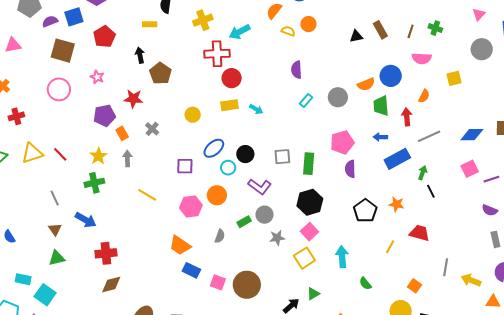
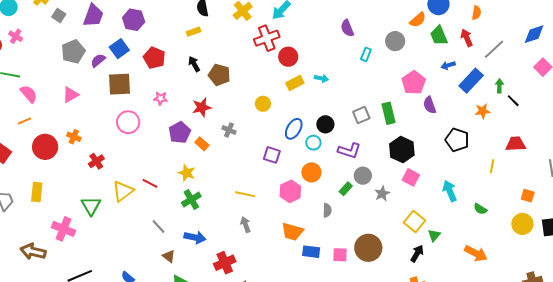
gray arrow: (127, 158) -> (245, 225), moved
purple square: (185, 166) -> (272, 155), turned 36
orange star: (397, 204) -> (482, 111), moved
yellow square: (304, 258) -> (414, 221), moved

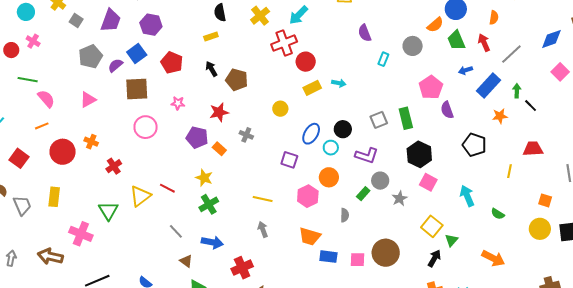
purple pentagon: (180, 132) -> (197, 137), turned -30

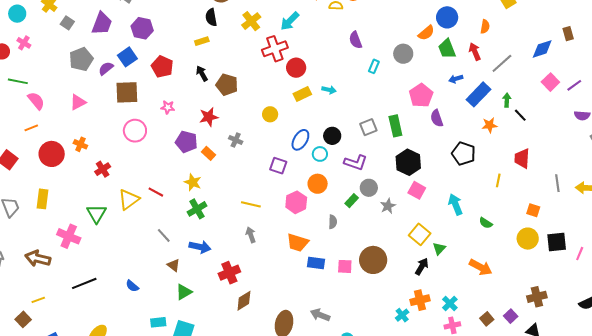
red trapezoid: (533, 149) -> (522, 158), turned -85

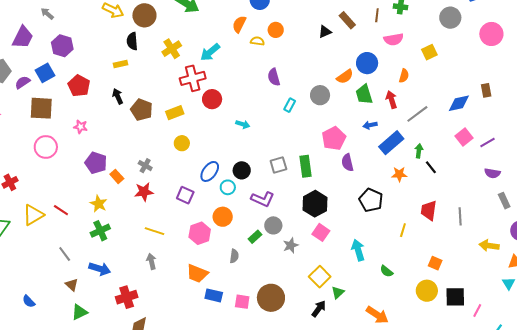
yellow rectangle: (302, 94) -> (175, 113), moved
red star: (209, 117) -> (144, 192), moved
gray line: (557, 183) -> (460, 216), moved

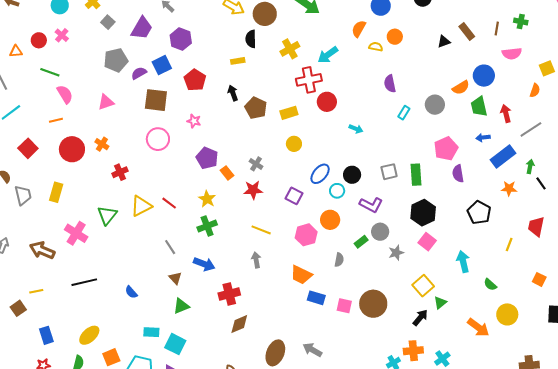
orange semicircle: (404, 76) -> (535, 90), moved
yellow circle: (427, 291) -> (507, 314), moved

